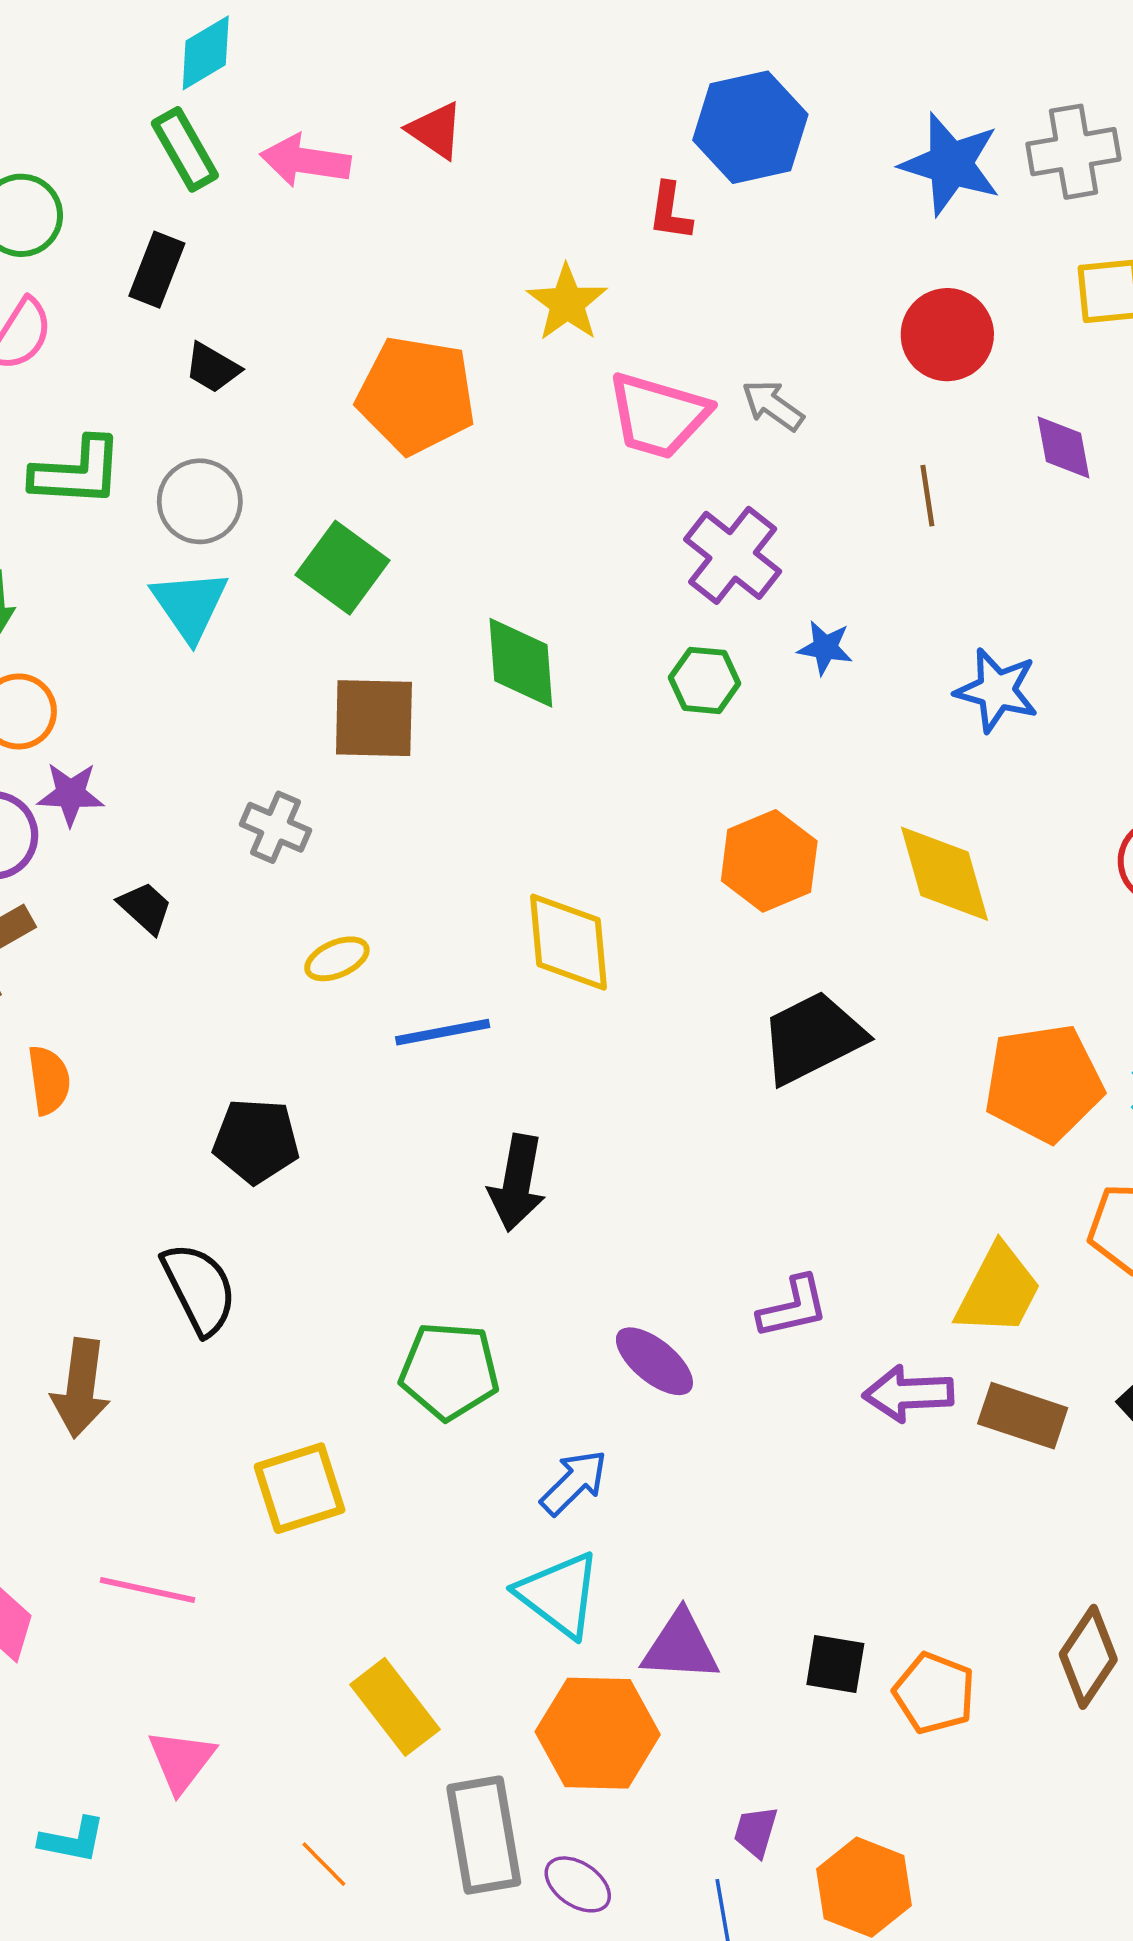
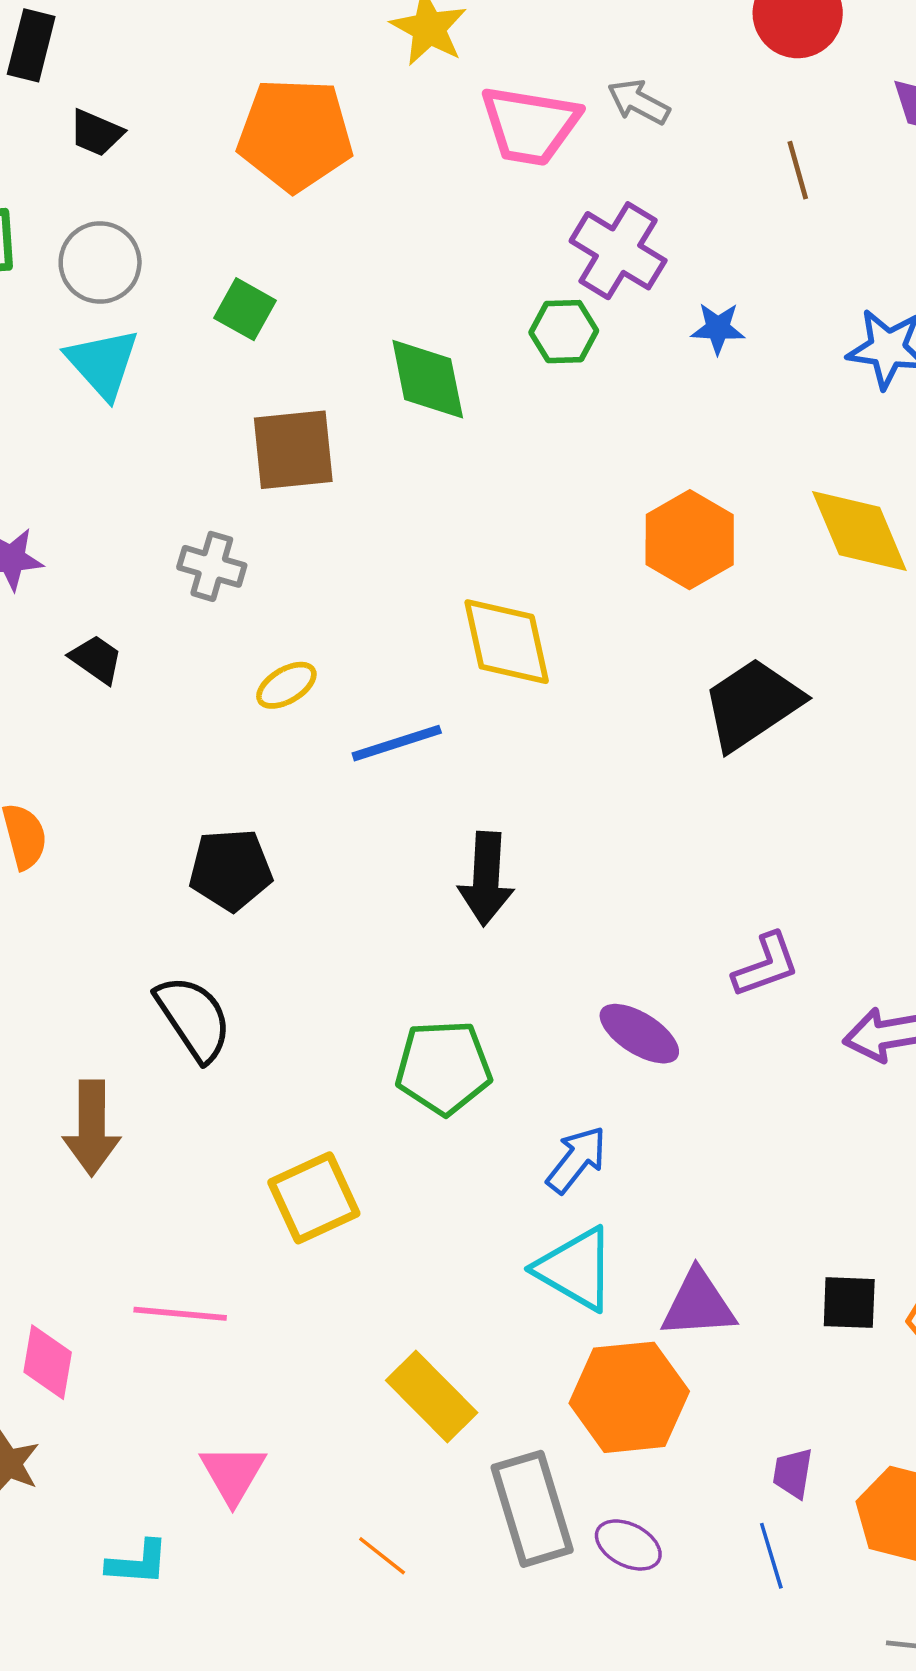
green square: (343, 568) -> (245, 309), size x0.7
green hexagon: (705, 680) -> (564, 332), moved

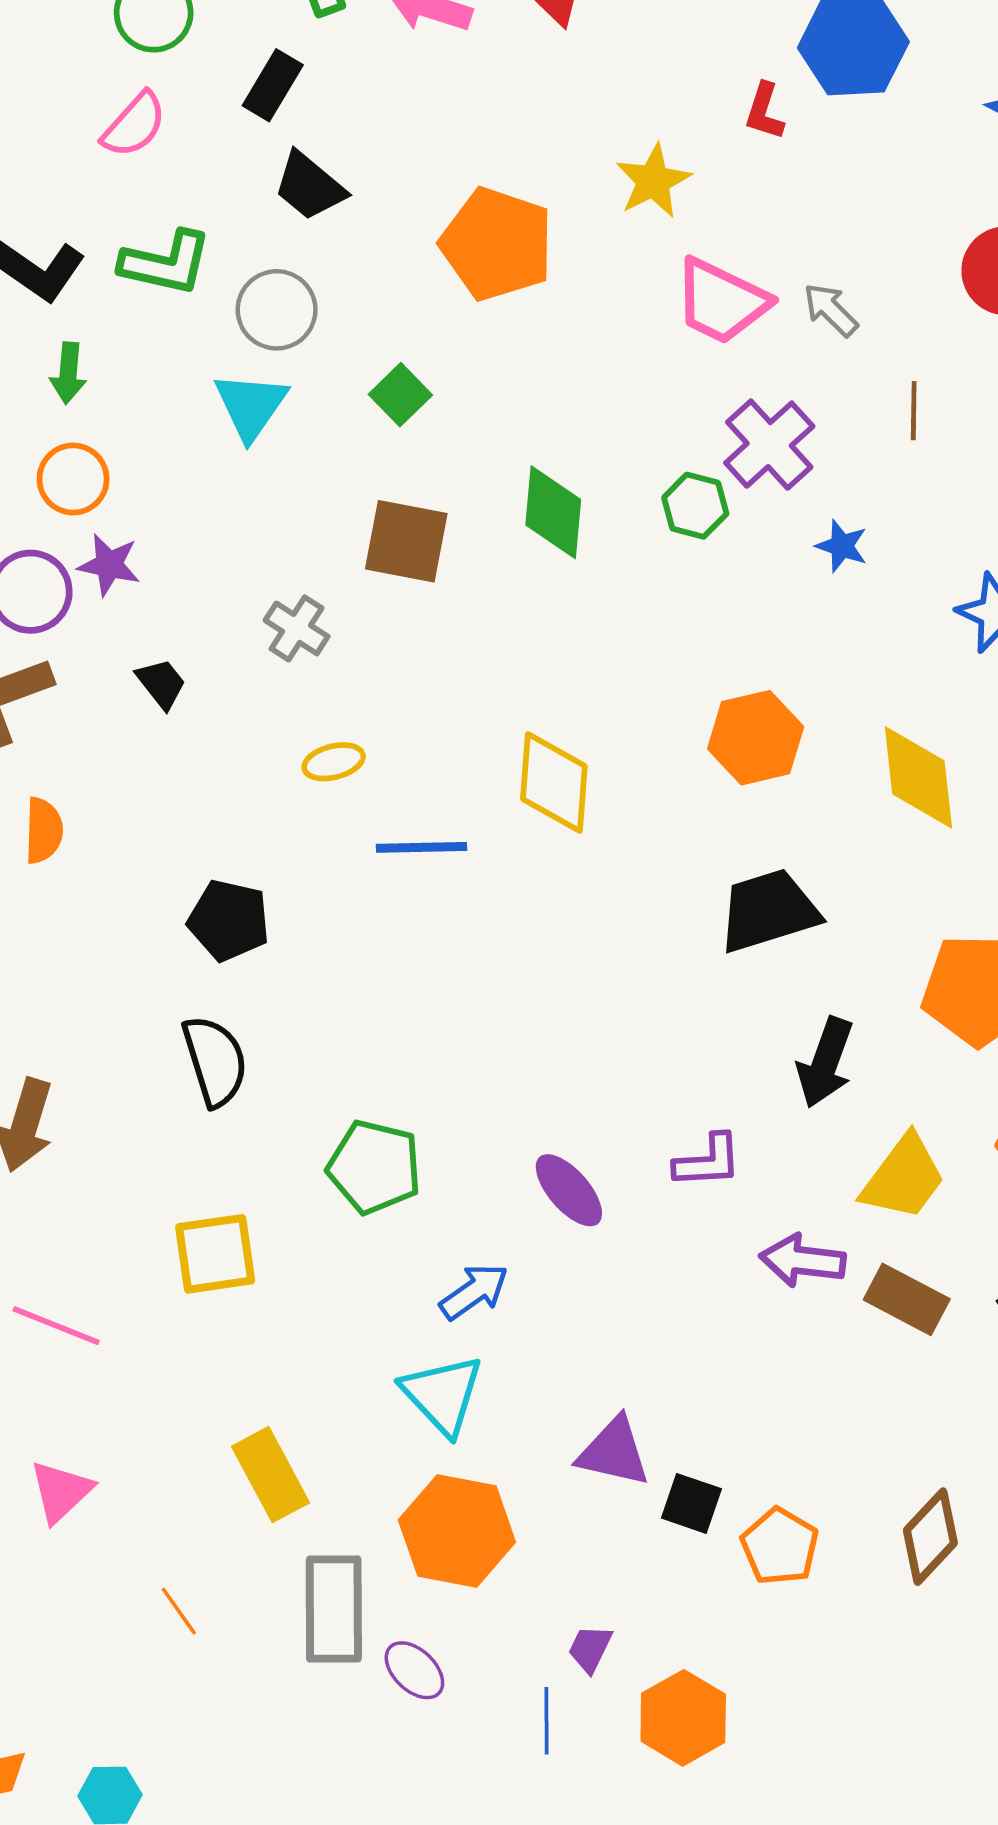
black trapezoid: (96, 133) -> (309, 186), size x1.4
brown line: (798, 170) -> (914, 411), moved
black arrow: (486, 879) -> (825, 1063), moved
black semicircle: (194, 1018) -> (215, 1061), moved
purple triangle: (698, 1304) -> (614, 1452), moved

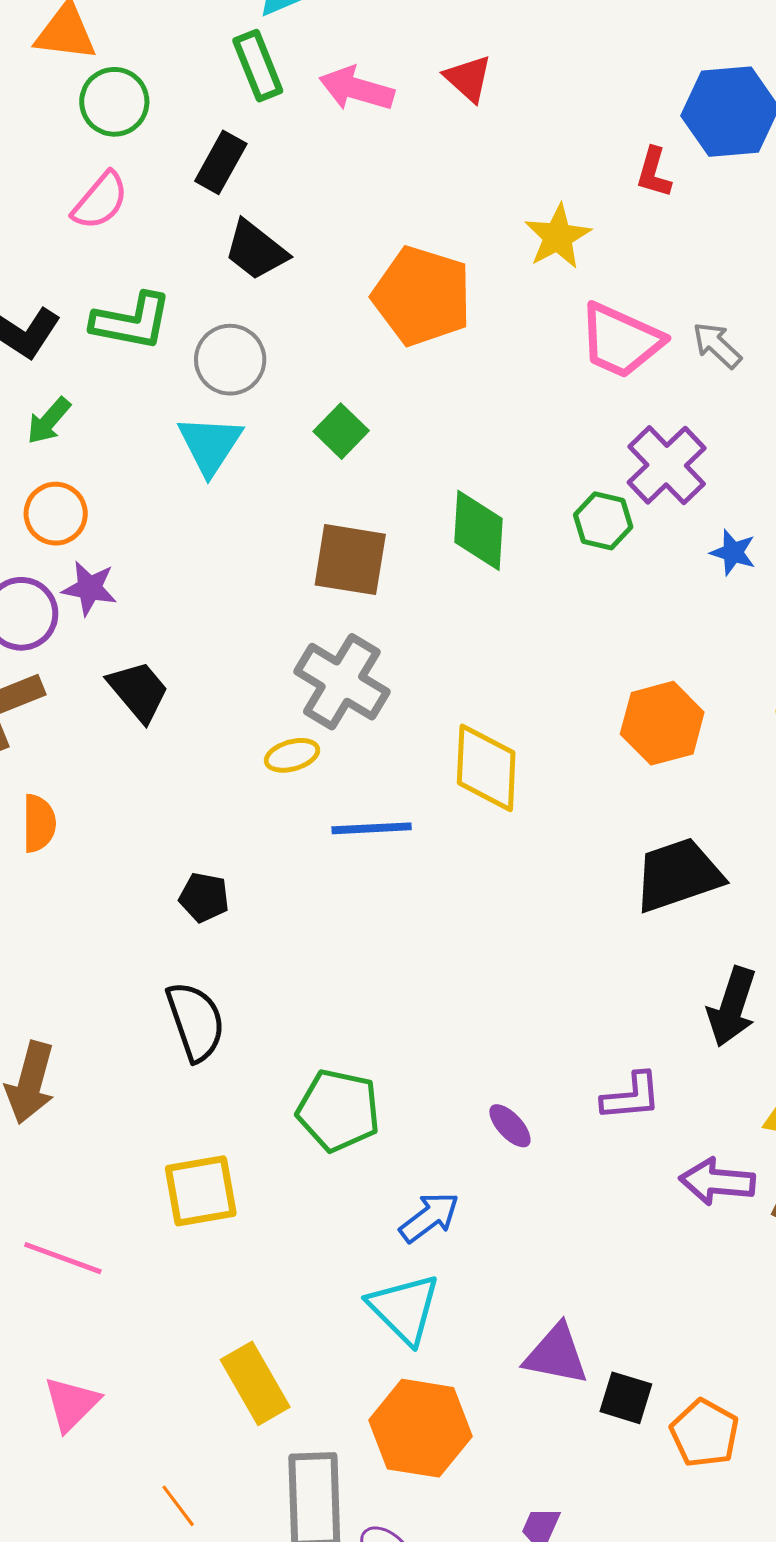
green arrow: (68, 373) -> (49, 421), turned 38
gray cross: (297, 628) -> (342, 682), moved, size x1.6
black trapezoid: (161, 684) -> (139, 691), size x1.4
black pentagon: (229, 920) -> (204, 897), size x0.7
purple ellipse: (569, 1190) -> (510, 1126), size x0.7

